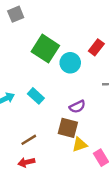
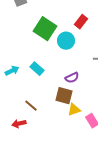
red rectangle: (96, 47) -> (81, 22), moved
brown line: (29, 140) -> (31, 106), turned 72
red arrow: (26, 162) -> (19, 124), moved

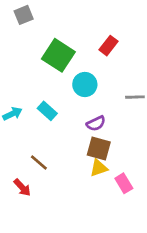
cyan circle: (66, 41) -> (85, 85), moved
brown square: (64, 96) -> (99, 149), moved
red arrow: (19, 124) -> (22, 187), turned -120

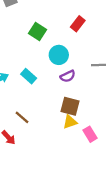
green square: (58, 55) -> (38, 32), size x0.7
purple semicircle: (96, 123) -> (68, 76), moved

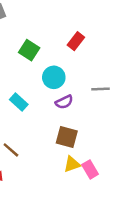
yellow triangle: (70, 122) -> (72, 164), moved

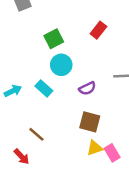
green square: (29, 50) -> (54, 39), turned 30
cyan circle: (54, 77) -> (61, 65), moved

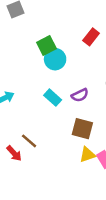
cyan circle: (61, 65) -> (55, 59), moved
cyan rectangle: (44, 88) -> (53, 98), moved
red arrow: (22, 157) -> (14, 153), moved

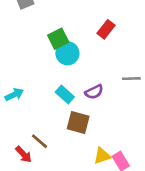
brown square: (82, 129) -> (78, 123), moved

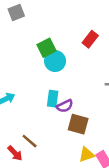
purple semicircle: (94, 92) -> (65, 106), moved
cyan rectangle: (65, 95) -> (53, 99), turned 56
brown square: (78, 123) -> (78, 124), moved

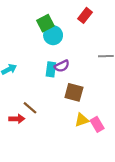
purple semicircle: (65, 106) -> (62, 66), moved
red arrow: (15, 153) -> (17, 119), turned -48

